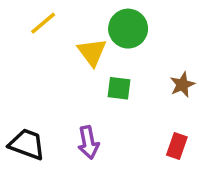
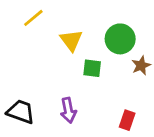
green circle: (128, 29) -> (120, 39), moved
red rectangle: (177, 146) -> (127, 120), moved

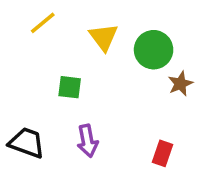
yellow triangle: (71, 40) -> (104, 37), moved
green square: (92, 68) -> (70, 87), moved

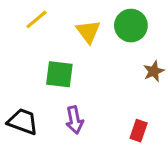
green circle: (154, 50) -> (131, 26), moved
green square: (70, 87) -> (59, 74), size x1.4

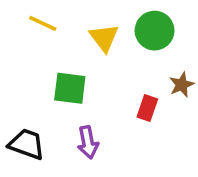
yellow line: (36, 19) -> (43, 23), turned 65
red rectangle: (139, 131) -> (147, 108), moved

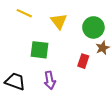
green circle: (155, 31) -> (93, 27), moved

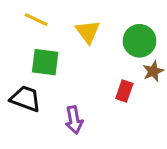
green square: (40, 50) -> (45, 62), moved
black trapezoid: (15, 81) -> (25, 99), moved

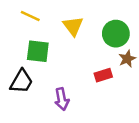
red rectangle: (124, 91) -> (103, 75), turned 54
black trapezoid: (25, 99) -> (21, 81), turned 100

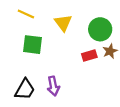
red rectangle: (103, 75) -> (89, 56), moved
black trapezoid: (21, 81) -> (25, 89), moved

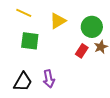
yellow triangle: (63, 23) -> (58, 21), turned 36
red rectangle: (89, 56) -> (82, 51), turned -40

